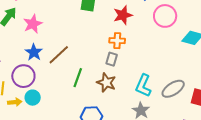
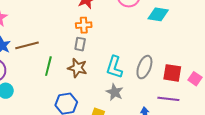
brown line: (59, 55) -> (27, 45), turned 35
gray ellipse: (173, 89) -> (144, 67), turned -30

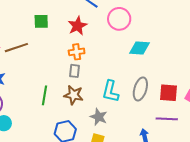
cyan diamond: (158, 14) -> (140, 48), moved
brown line: (27, 45) -> (16, 48), moved
gray star: (115, 92) -> (99, 117), moved

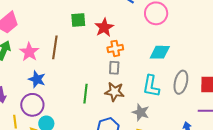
red star: (77, 26) -> (104, 27), moved
brown line: (16, 48) -> (55, 47), turned -60
cyan diamond: (140, 48) -> (160, 52), moved

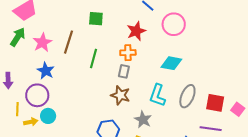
red star: (104, 27) -> (136, 31), moved
green line: (86, 94) -> (94, 59), moved

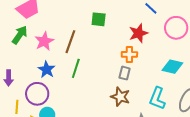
green line: (94, 59) -> (76, 68), moved

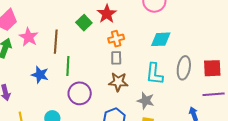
green square: (99, 19) -> (84, 23), moved, turned -35
red star: (138, 33) -> (107, 14), moved
pink star: (44, 41) -> (29, 37), moved
purple circle: (37, 94) -> (80, 93), moved

